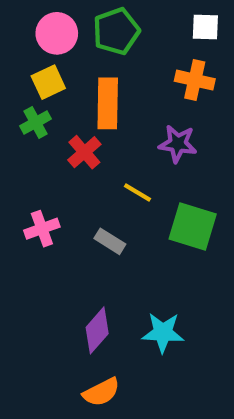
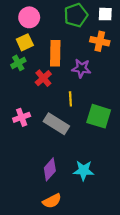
green pentagon: (116, 31) -> (76, 15), moved
purple star: (178, 144) -> (81, 68), moved
yellow line: (137, 193) -> (70, 99), turned 56
gray rectangle: (110, 241) -> (56, 124), size x1.6

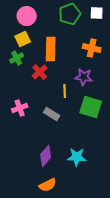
orange cross: (100, 41) -> (92, 48), moved
purple star: (81, 68) -> (84, 77), moved
gray rectangle: (56, 124) -> (52, 114), size x0.7

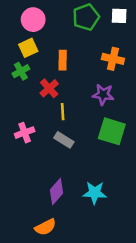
orange rectangle: (51, 49) -> (63, 60), size x0.7
yellow line: (65, 91) -> (63, 112), moved
orange semicircle: (48, 185) -> (45, 227), moved

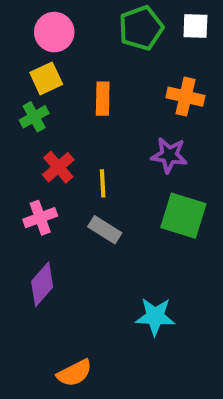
red cross: (49, 88) -> (58, 167), moved
purple diamond: (56, 192) -> (42, 284), moved

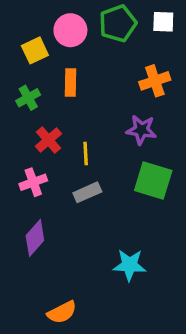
pink circle: (54, 32) -> (70, 30), moved
yellow square: (46, 78) -> (35, 50), moved
orange cross: (185, 97) -> (155, 81), turned -32
orange rectangle: (103, 99) -> (70, 83), moved
gray rectangle: (105, 230) -> (87, 192), turned -56

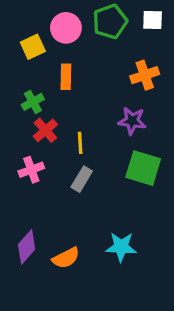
green cross: (28, 98) -> (33, 102), moved
gray rectangle: (87, 192) -> (82, 179), turned -35
purple diamond: (35, 238) -> (27, 247), moved
orange semicircle: (62, 312) -> (66, 258), moved

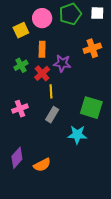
purple star: (132, 121) -> (62, 63), moved
red cross: (45, 130) -> (42, 73), moved
cyan star: (121, 247) -> (77, 135), moved

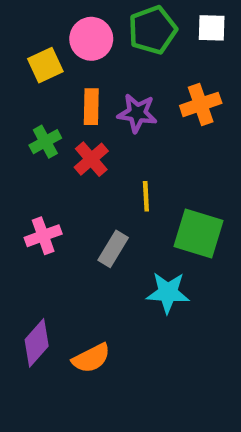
purple star: (62, 63) -> (137, 113), moved
yellow line: (51, 91) -> (146, 196), moved

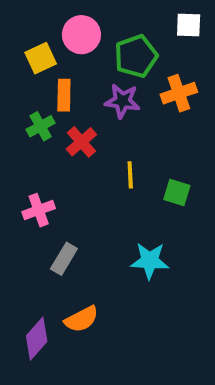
green pentagon: (153, 30) -> (136, 56), moved
orange rectangle: (91, 107) -> (64, 95), moved
green square: (198, 234) -> (177, 192), moved, size x0.6
gray rectangle: (113, 249) -> (64, 259), moved
purple diamond: (37, 343) -> (37, 339), moved

